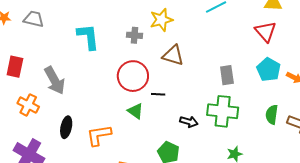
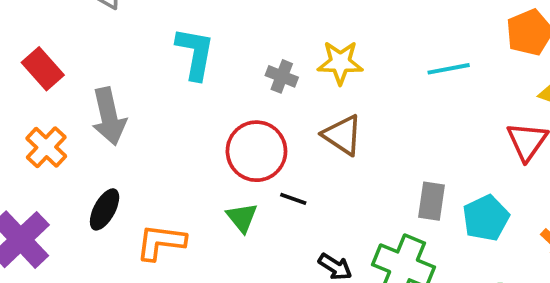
red rectangle: (15, 67) -> (43, 69), turned -70
cyan pentagon: (269, 69) -> (486, 218), moved

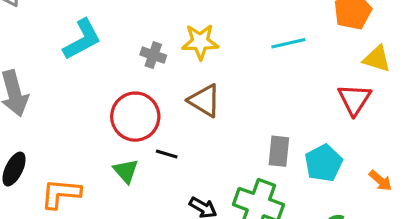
cyan L-shape: (195, 53) -> (82, 39), turned 54

